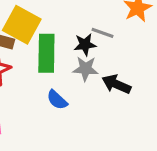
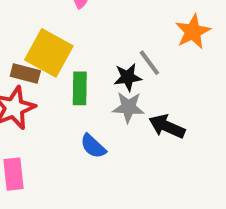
gray line: (102, 33) -> (149, 63), turned 35
green rectangle: (46, 53) -> (80, 88), size x0.7

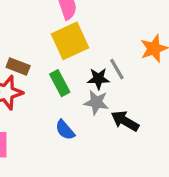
yellow square: (49, 53) -> (70, 41), moved, turned 30
green rectangle: (80, 88) -> (60, 83), turned -35

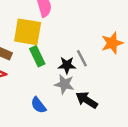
yellow square: (70, 41) -> (28, 32), moved, turned 32
green rectangle: (60, 83) -> (37, 56), moved

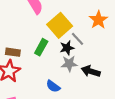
yellow square: (28, 32) -> (60, 25), moved, turned -35
green rectangle: (37, 56) -> (41, 47), turned 70

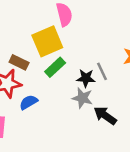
yellow square: (60, 25) -> (47, 41), moved
blue semicircle: (53, 86) -> (28, 102), moved, turned 96

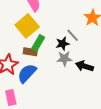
brown rectangle: (19, 62) -> (30, 52), moved
blue semicircle: (28, 102) -> (27, 73), size x1.5

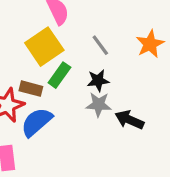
gray line: (73, 35) -> (100, 45), moved
brown rectangle: (30, 52) -> (31, 89), moved

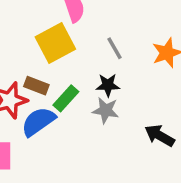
green rectangle: (59, 75) -> (66, 98), moved
black arrow: (129, 120) -> (160, 136), moved

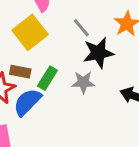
black star: (108, 85) -> (98, 53), moved, size x1.5

